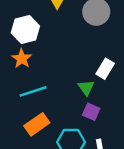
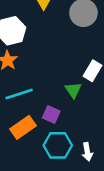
purple square: (91, 112) -> (51, 115), moved

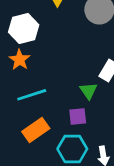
purple square: (51, 115) -> (78, 116), moved, turned -30

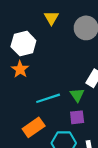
cyan line: (32, 95) -> (48, 98), moved
purple square: (78, 116) -> (77, 117), moved

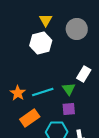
white hexagon: (23, 44) -> (41, 43), moved
orange star: (20, 69) -> (18, 93), moved

